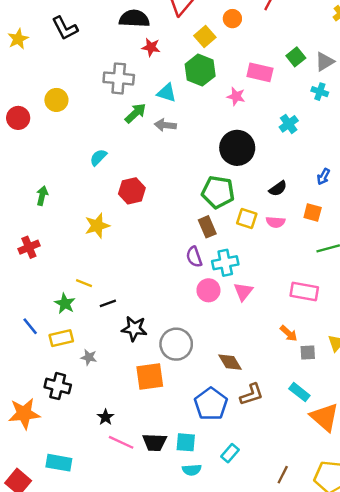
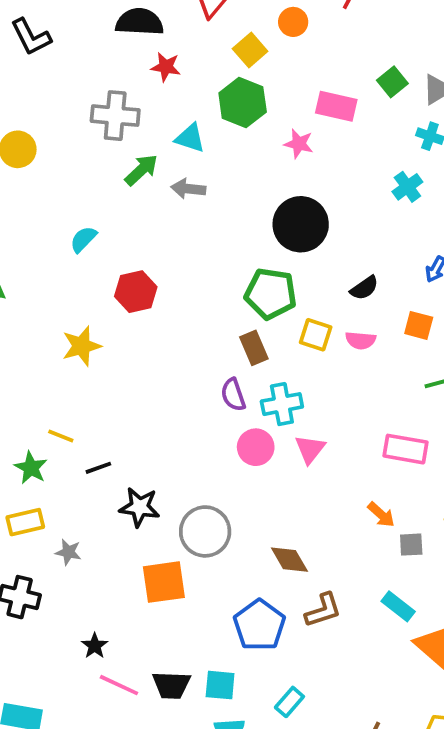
cyan cross: (289, 124) -> (407, 187), moved

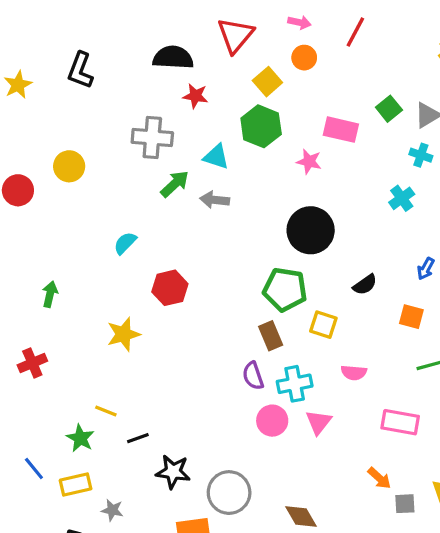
black L-shape: (31, 37) -> (80, 70), turned 48
pink semicircle: (361, 340) -> (354, 373), moved

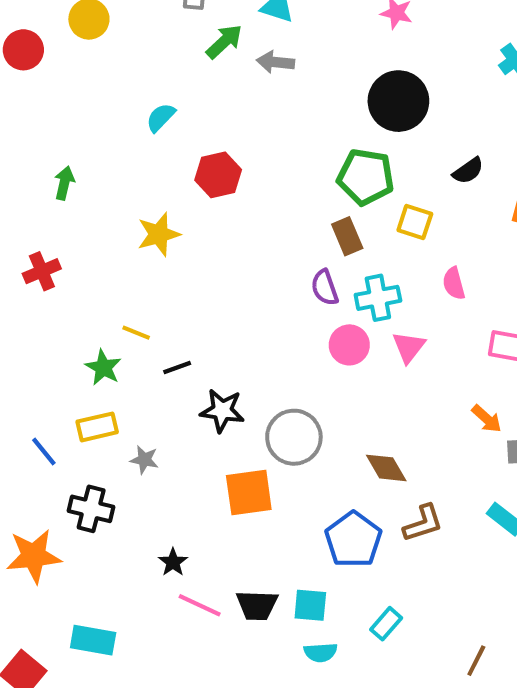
pink semicircle: (354, 373) -> (454, 283), turned 70
blue line: (34, 469) -> (44, 452), moved

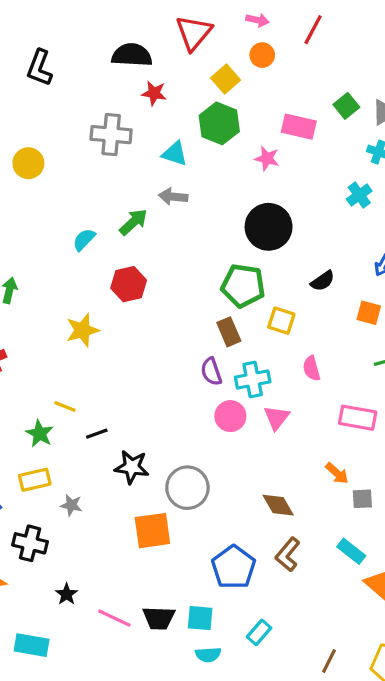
green arrow: (224, 42) -> (133, 222), moved
brown diamond: (386, 468) -> (278, 505), moved
brown L-shape: (423, 523) -> (288, 554), turned 148
black star: (173, 562) -> (67, 594), moved

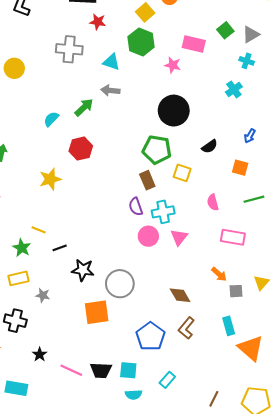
pink semicircle: (311, 368) -> (213, 202), moved
cyan rectangle: (351, 551) -> (229, 326), turned 36

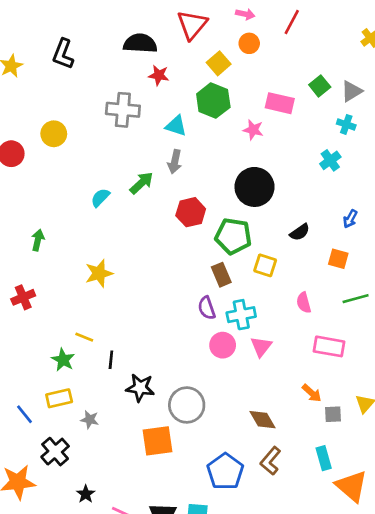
gray arrow: (110, 90) -> (175, 162), turned -84
red hexagon: (81, 149) -> (191, 212), moved
black line: (60, 248) -> (111, 360), turned -64
black cross: (15, 321) -> (55, 452), turned 35

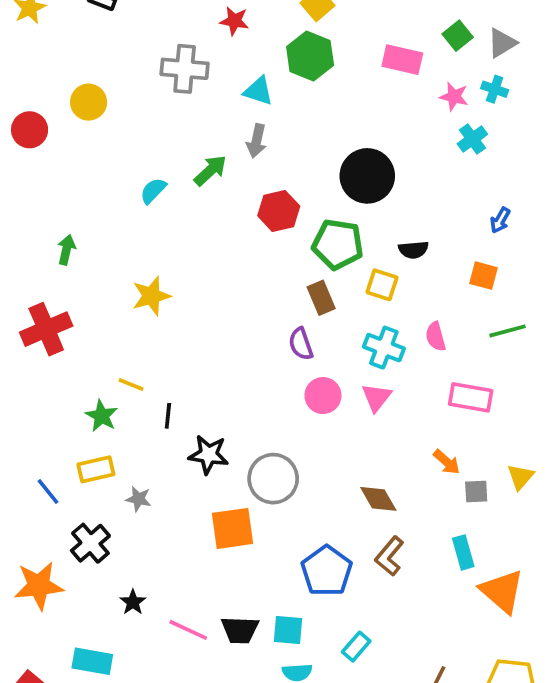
pink star: (253, 130) -> (454, 97), moved
black semicircle: (300, 232) -> (413, 250), moved, turned 30
red cross: (23, 297) -> (46, 329), size x1.5
cyan cross: (241, 315) -> (384, 348), moved, turned 32

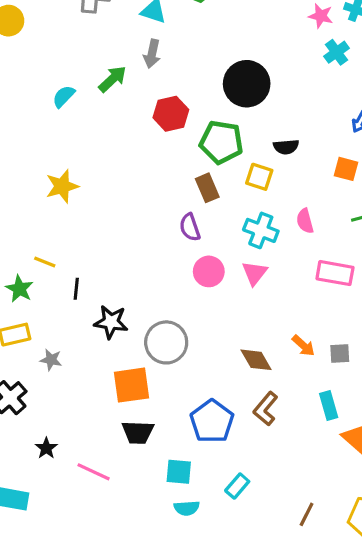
orange arrow: (447, 462) -> (303, 346), moved
black trapezoid: (240, 630) -> (138, 432), moved

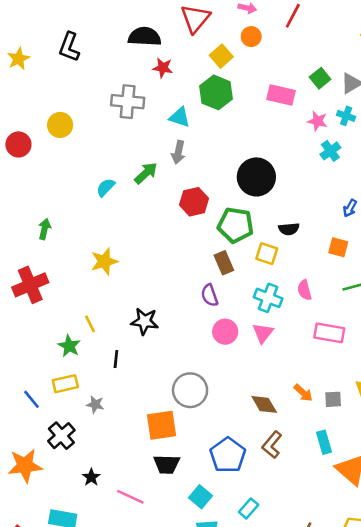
yellow line: (45, 262) -> (90, 324), turned 42
black line: (76, 289) -> (116, 359), moved
black star: (111, 322) -> (145, 321), moved
cyan square: (179, 472) -> (200, 497), turned 35

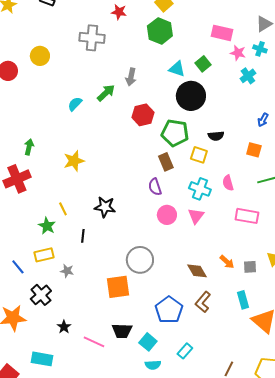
green square: (320, 78) -> (203, 64), moved
pink rectangle: (281, 95) -> (222, 33), moved
cyan triangle: (180, 117) -> (177, 69), moved
green arrow: (44, 229) -> (29, 147), moved
black trapezoid: (167, 464) -> (122, 331), moved

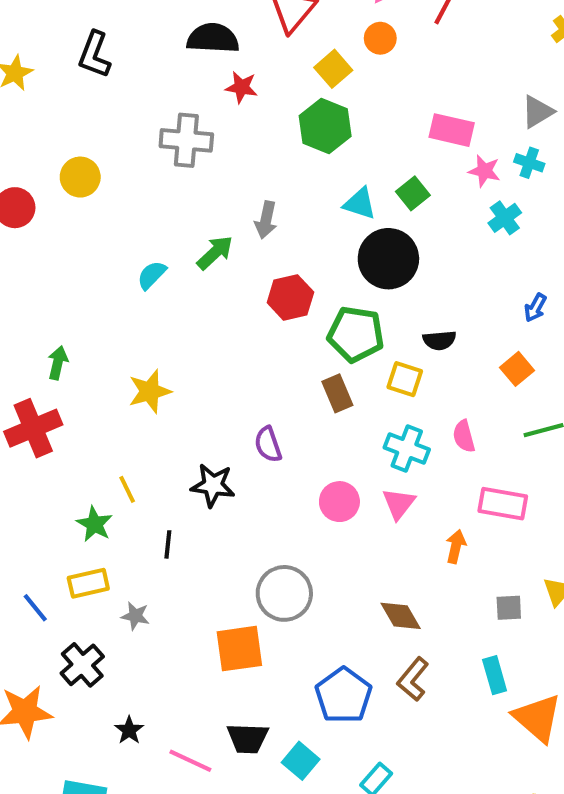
orange square: (254, 150) -> (517, 369), turned 35
purple semicircle: (155, 187) -> (268, 444), moved
orange arrow: (227, 262) -> (456, 546), moved, turned -119

